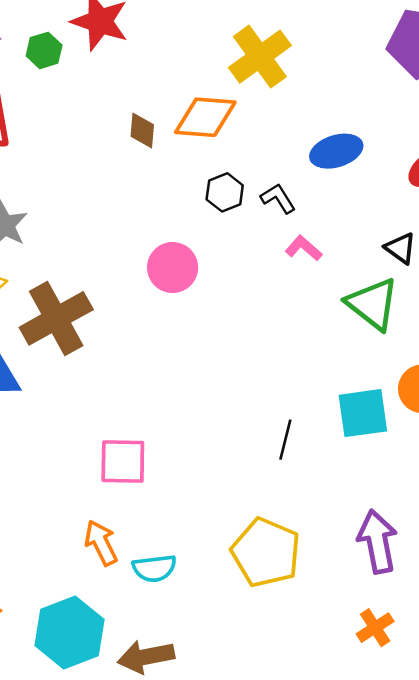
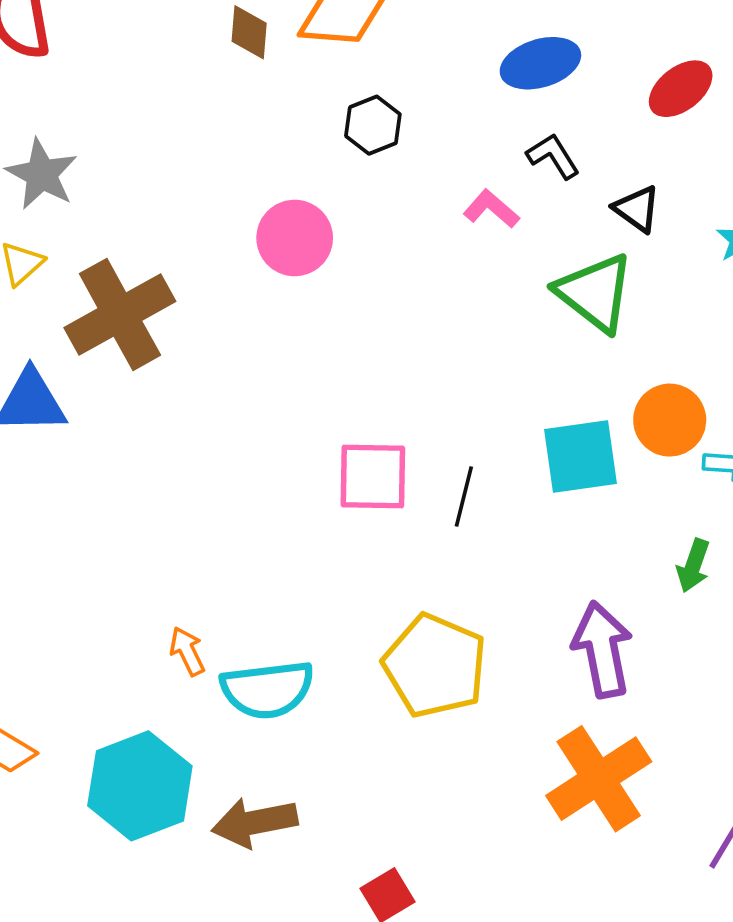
black L-shape: (278, 198) -> (553, 156), moved
pink square: (123, 462) -> (373, 476), moved
orange arrow: (101, 543) -> (187, 651), size x0.7
cyan semicircle: (154, 568) -> (267, 689), size x1.4
orange cross: (375, 628) -> (599, 779), size x1.8

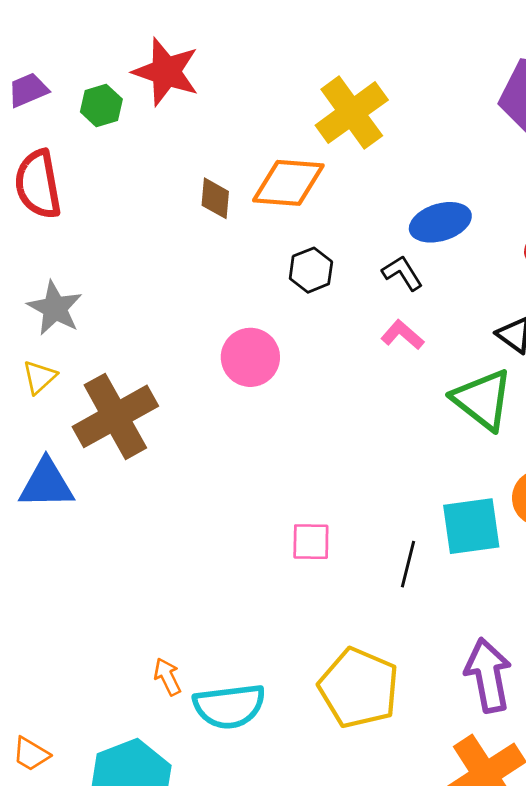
black L-shape: (553, 156) -> (402, 273), moved
pink square: (373, 476) -> (311, 542), size x0.7
black line: (464, 496) -> (408, 564), moved

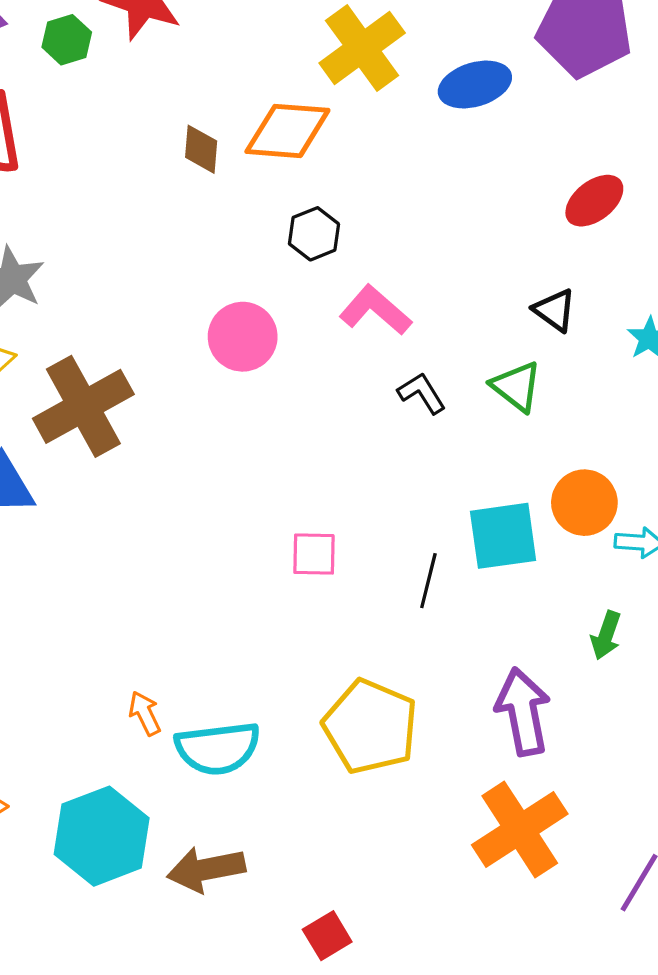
blue ellipse: (440, 222) -> (475, 84), moved
black L-shape: (402, 273) -> (422, 393), moved
pink L-shape: (402, 335) -> (375, 310), moved, size x1.4
green triangle: (483, 400) -> (516, 386), size x0.7

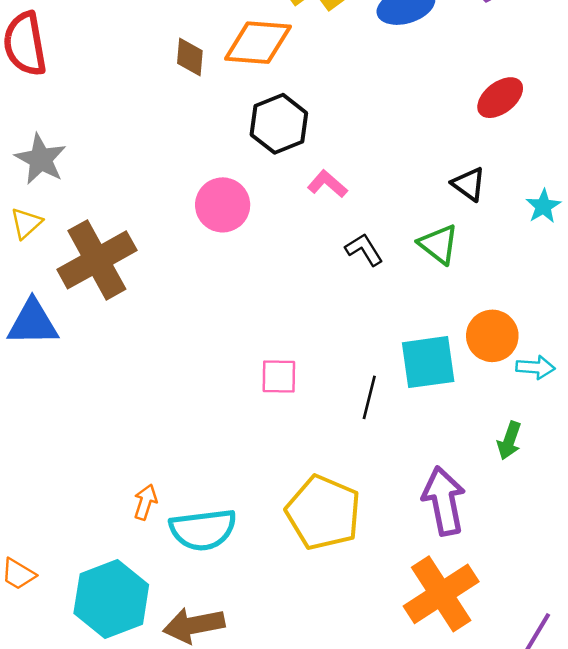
black hexagon: (314, 234) -> (279, 124), size x1.4
pink L-shape: (375, 310) -> (327, 184), size x0.7
orange arrow: (145, 713) -> (145, 502), turned 44

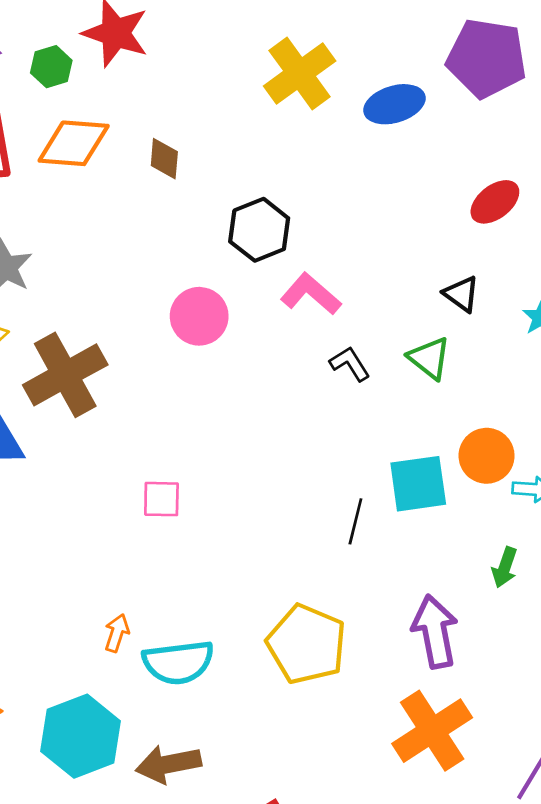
orange diamond: (258, 43) -> (74, 143), moved
pink L-shape: (327, 184) -> (311, 294), size x1.4
pink square: (279, 376) -> (161, 499), moved

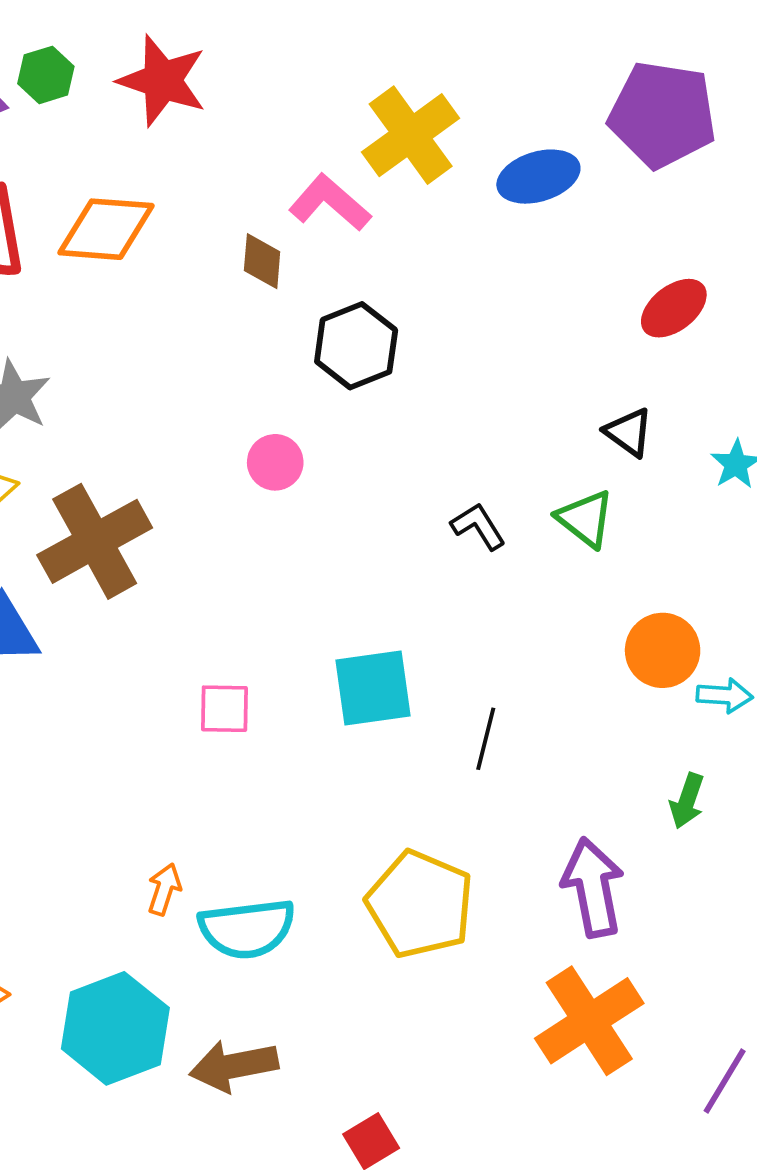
green hexagon: (51, 67) -> (46, 75), moved
brown diamond: (164, 159) -> (262, 261), moved
pink L-shape: (311, 294) -> (330, 203), moved
pink circle: (199, 316) -> (275, 462), size x0.7
cyan square: (418, 484) -> (373, 688), moved

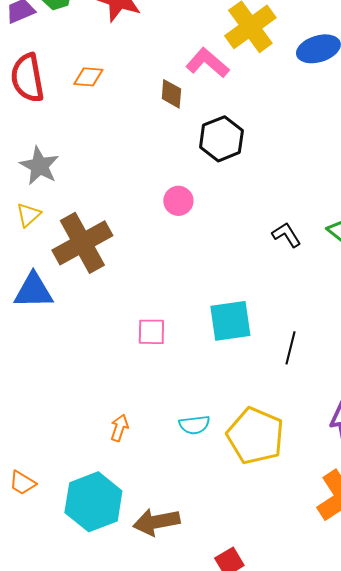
orange diamond: (106, 229) -> (88, 77), size x0.6
cyan semicircle: (247, 929) -> (194, 425), moved, size x0.6

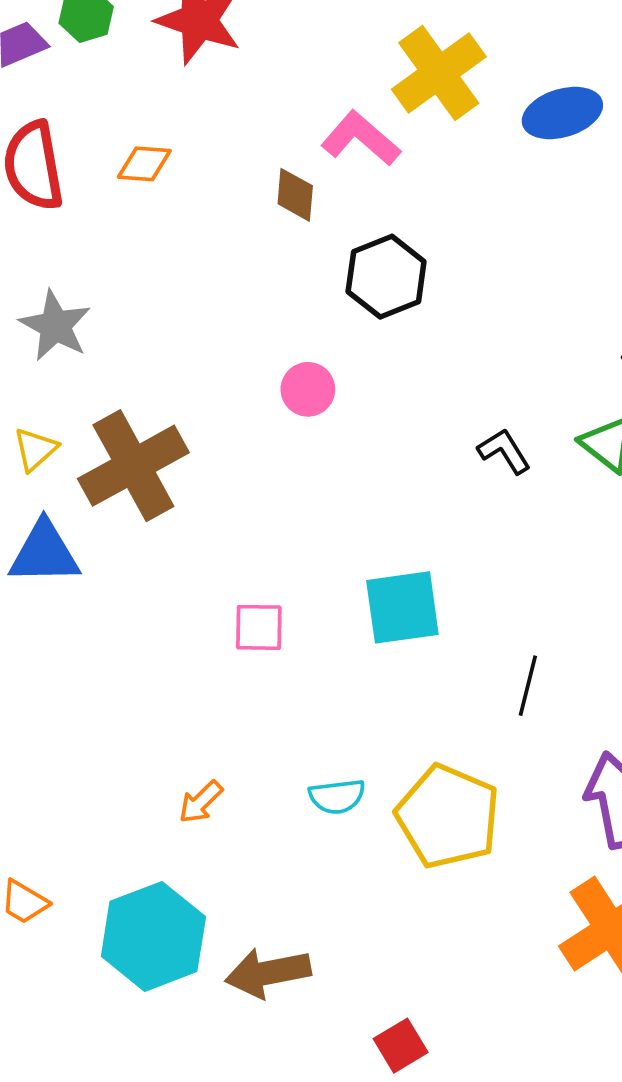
yellow triangle: (28, 215) -> (35, 449), moved
black line: (290, 348) -> (528, 686), moved
orange arrow: (119, 428) -> (201, 802), turned -152

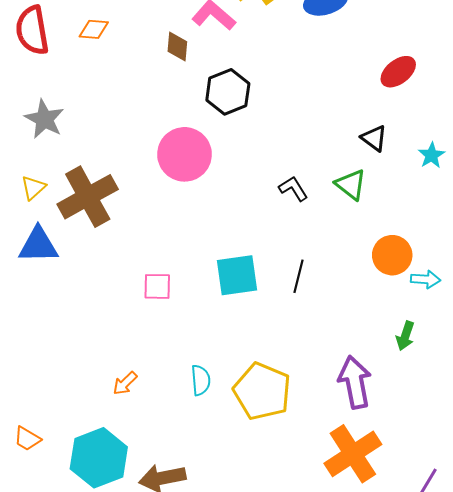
pink circle: (308, 389) -> (184, 154), size x1.8
black line: (528, 686) -> (298, 276), moved
cyan semicircle: (337, 796) -> (201, 380), turned -88

